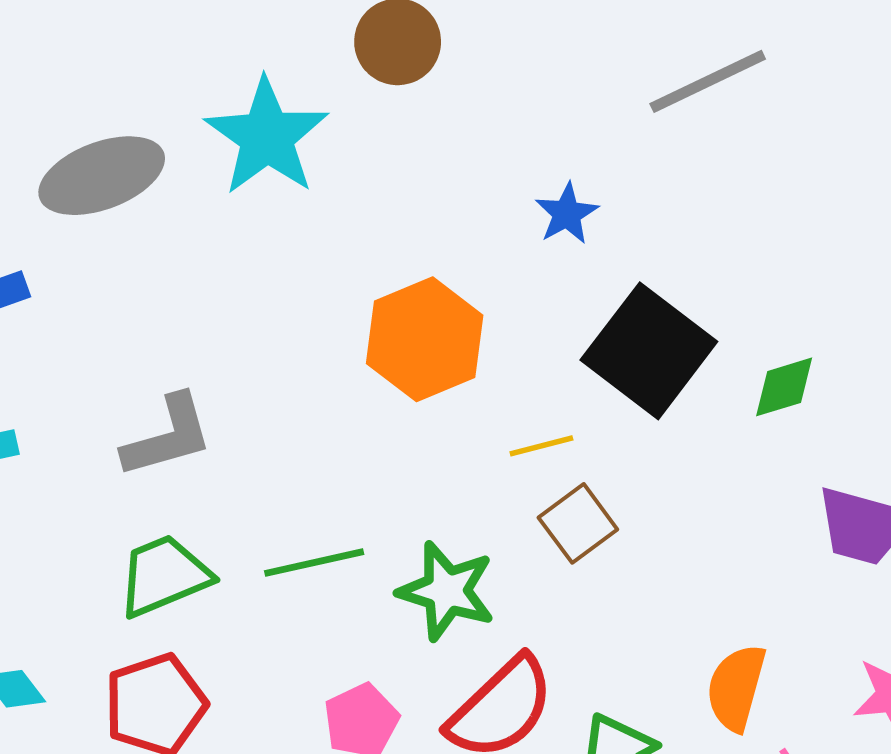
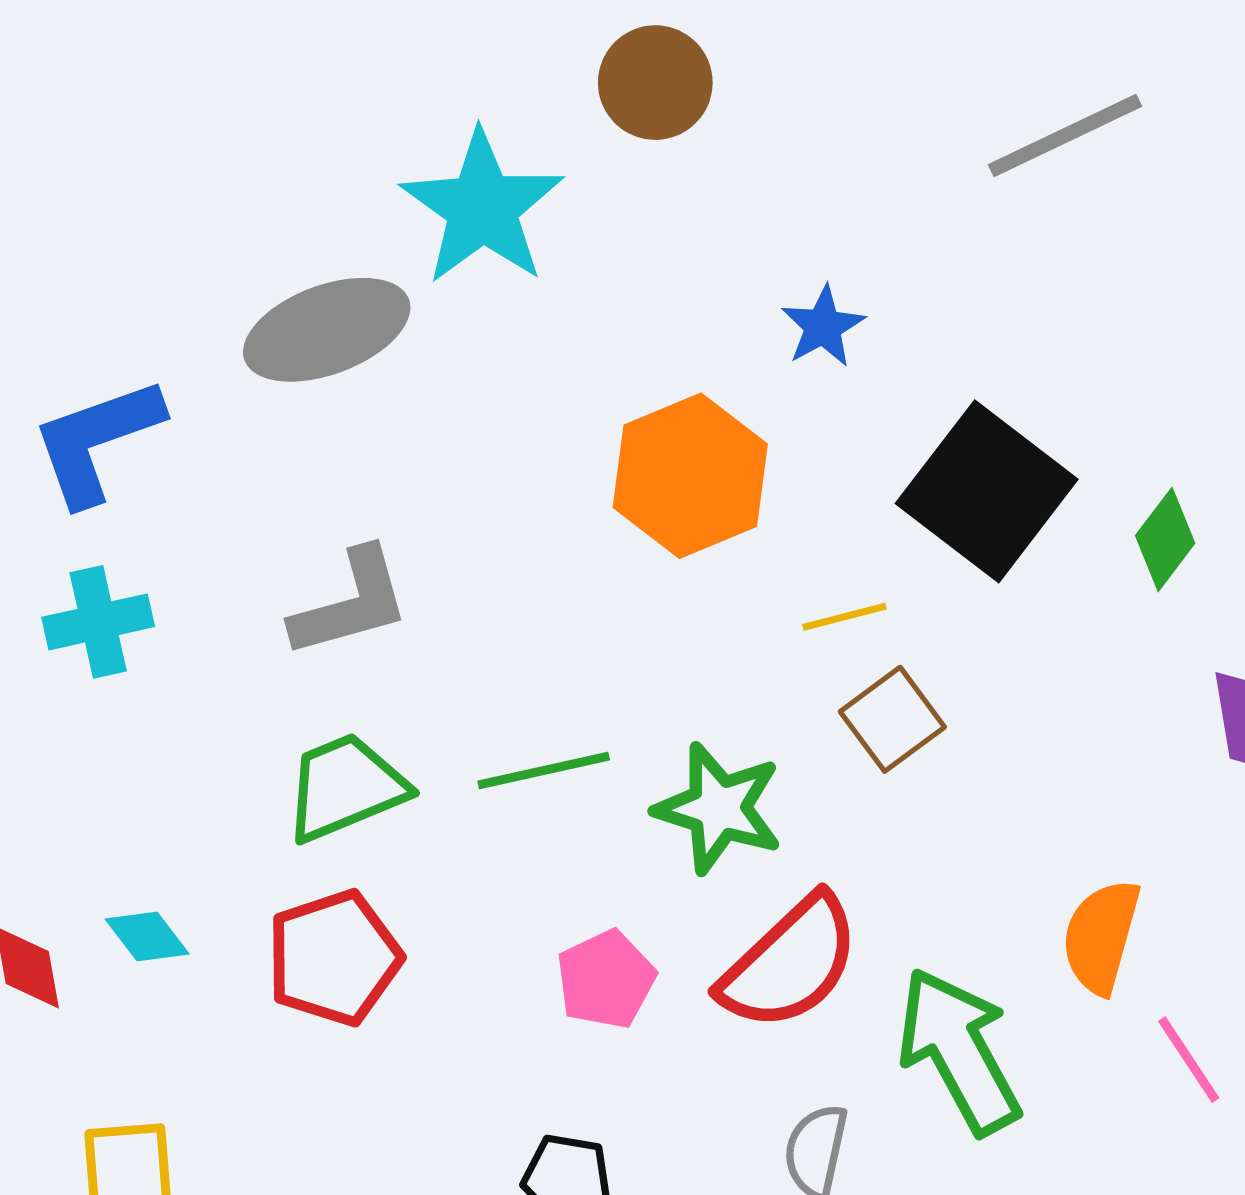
gray ellipse: (102, 176) -> (327, 330), moved
blue star: (567, 214) -> (823, 327), moved
green diamond: (784, 387) -> (1165, 539), turned -36

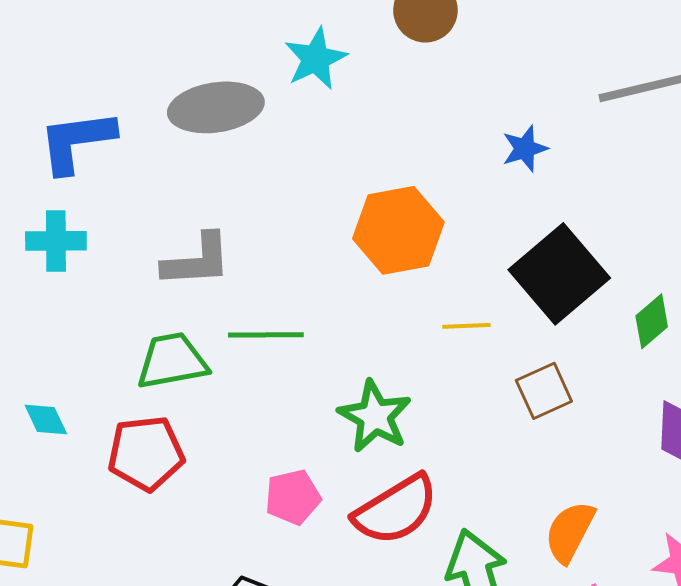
cyan star: (482, 208) -> (316, 59), size x0.7
blue star: (823, 327) -> (525, 149), moved
brown square: (892, 719) -> (544, 391), moved
green line: (544, 770) -> (266, 335), moved

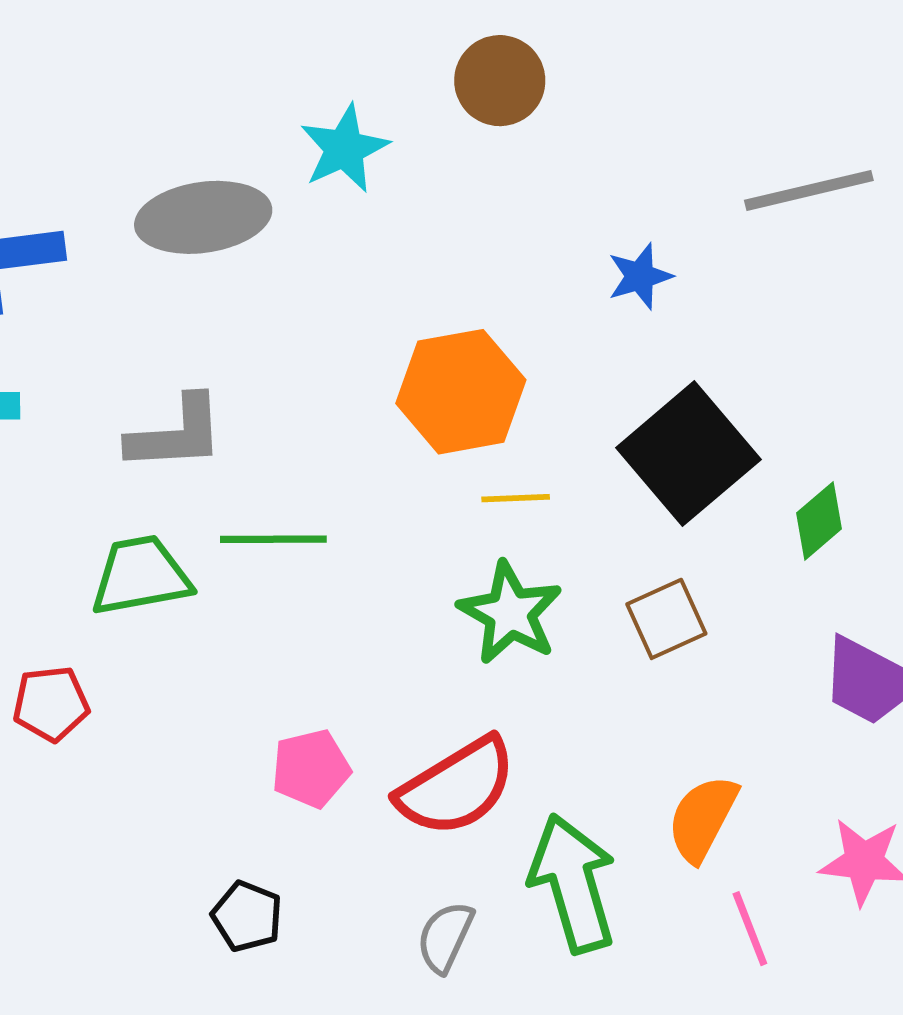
yellow line: (466, 326) -> (516, 498), moved
green star: (375, 416) -> (510, 613), moved
red pentagon: (146, 453) -> (51, 704), moved, size x0.7

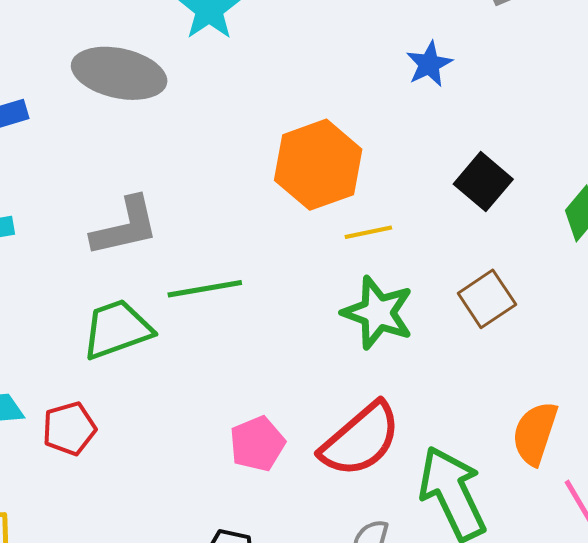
gray ellipse: (203, 217) -> (119, 73), turned 30
black square: (688, 454) -> (483, 182), size x0.6

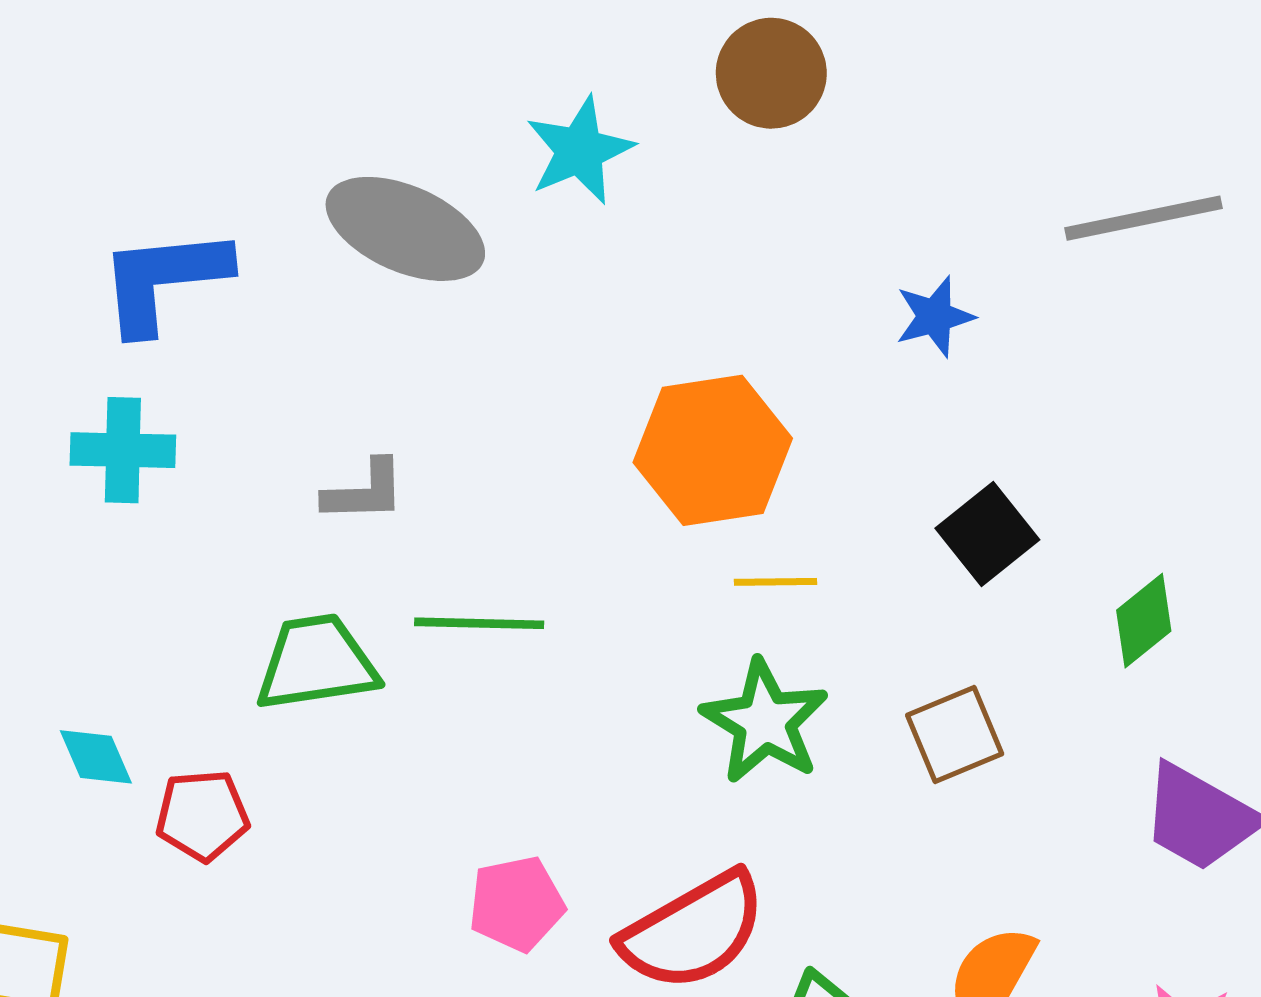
gray L-shape: (125, 227) -> (364, 491), size x0.7

